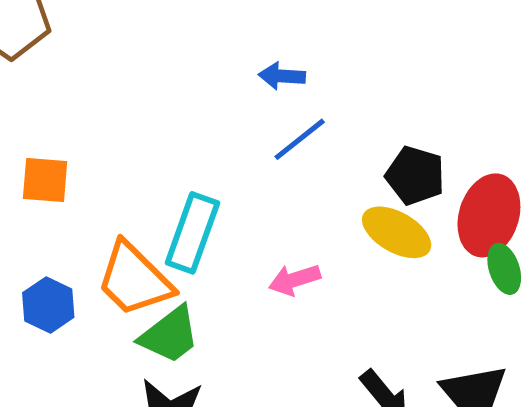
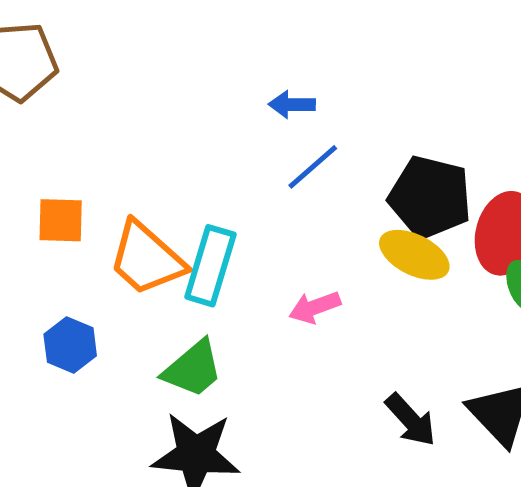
black pentagon: (415, 176) -> (430, 197), size x1.4
orange trapezoid: (134, 279) -> (147, 259), moved

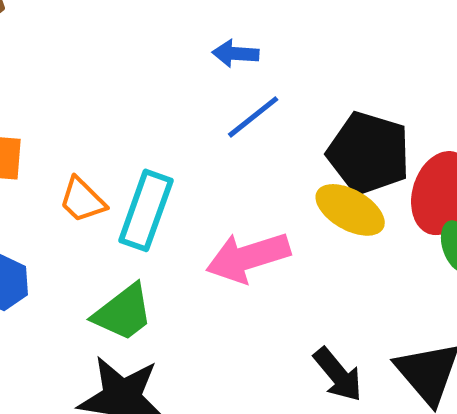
orange trapezoid: (147, 259) -> (82, 200), size x0.6
pink arrow: (315, 307) -> (248, 257), size x1.6

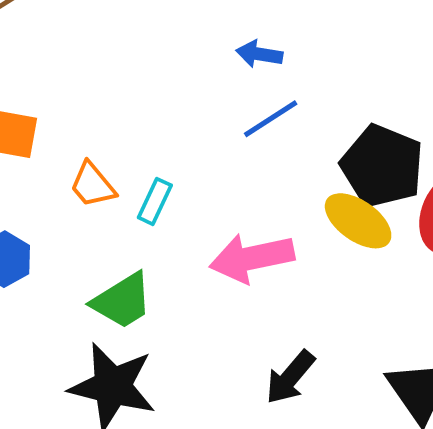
cyan rectangle: (146, 210) -> (155, 201), size x0.6
black arrow: (338, 375) -> (290, 377), moved, turned 74

